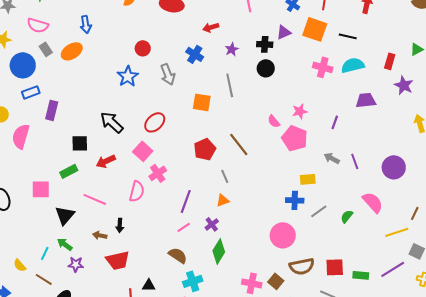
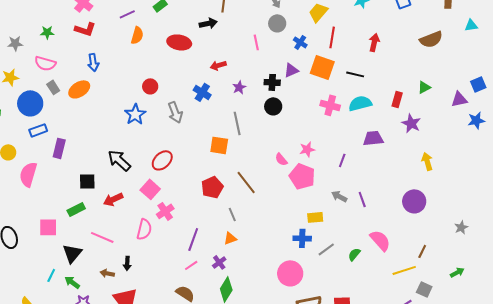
orange square: (202, 102) -> (219, 145), moved
purple circle: (394, 167) -> (414, 201), moved
cyan line: (45, 253) -> (51, 275), moved

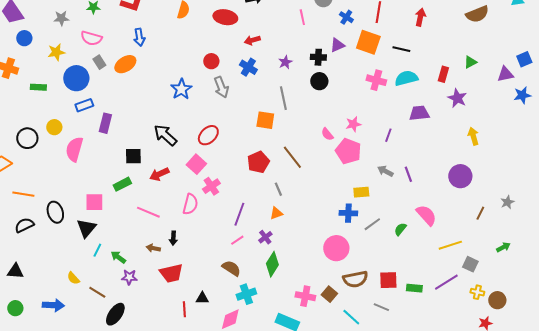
red arrow: (218, 65) -> (252, 40), moved
red circle: (150, 86) -> (211, 61), moved
brown line: (422, 251) -> (480, 213), moved
black triangle: (72, 253) -> (86, 228), moved

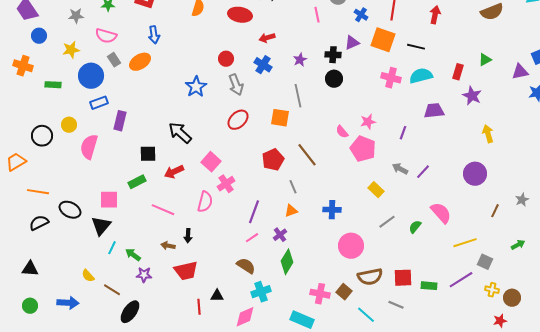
red ellipse: (208, 135) -> (238, 120), moved
purple line: (408, 174) -> (423, 172), turned 63
yellow rectangle: (361, 192) -> (376, 190), turned 49
black ellipse: (55, 212) -> (70, 210), turned -45
blue cross: (348, 213) -> (332, 210), moved

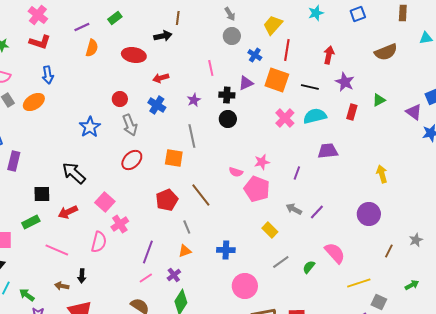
pink line: (317, 15) -> (211, 68), moved
purple triangle: (520, 72) -> (414, 112), turned 48
pink cross: (391, 78) -> (285, 118), turned 30
purple star: (472, 96) -> (345, 82), moved
pink semicircle: (342, 132) -> (236, 172), turned -32

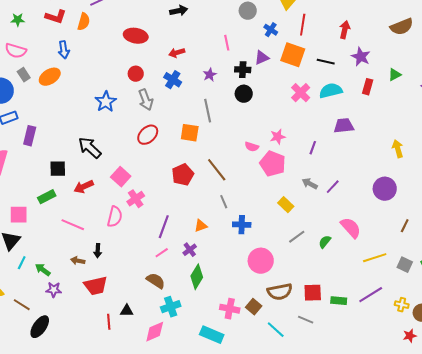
orange semicircle: (92, 48) -> (84, 22), moved
red ellipse: (134, 55) -> (136, 36), moved
gray line: (187, 227) -> (224, 202), moved
gray square: (379, 302) -> (405, 265), moved

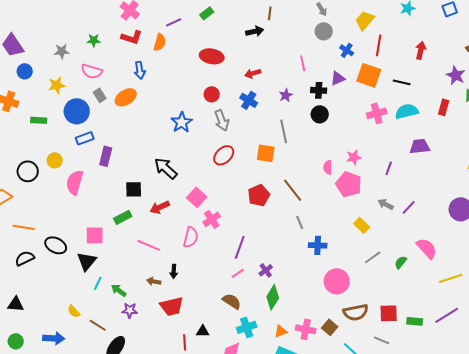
purple star: (361, 57) -> (456, 75), moved
pink cross: (301, 93) -> (377, 113), turned 30
pink semicircle: (252, 147) -> (328, 167), turned 72
orange triangle: (201, 226) -> (281, 331), moved

